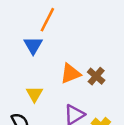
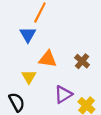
orange triangle: (70, 74) -> (48, 59), moved, turned 30

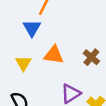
yellow triangle: (29, 77) -> (23, 63), moved

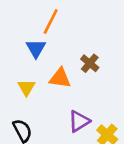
brown cross: (91, 57) -> (90, 63), moved

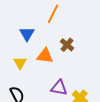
orange line: (51, 22) -> (53, 14), moved
purple triangle: (79, 121) -> (59, 88), turned 42

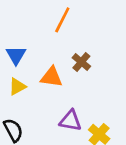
blue triangle: (27, 34) -> (16, 55), moved
yellow triangle: (20, 63) -> (17, 87), turned 32

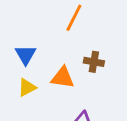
brown cross: (81, 62) -> (94, 62), turned -30

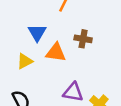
blue triangle: (26, 55) -> (37, 33), moved

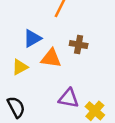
blue triangle: (37, 33) -> (32, 38), turned 30

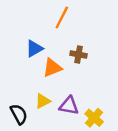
orange triangle: (51, 58) -> (52, 68), turned -30
yellow triangle: (20, 67) -> (43, 101), moved

